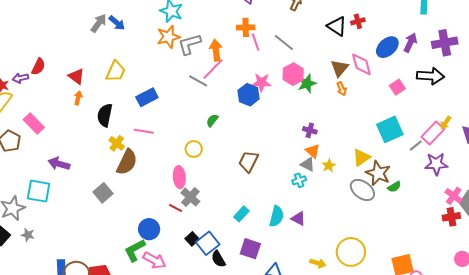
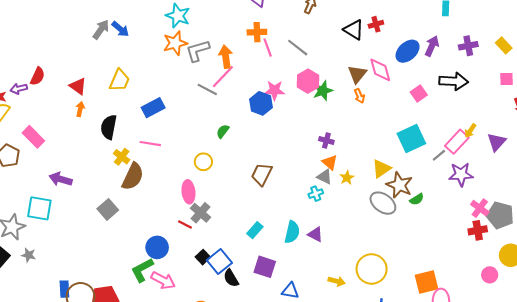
purple cross: (445, 43) -> (468, 46), size x0.7

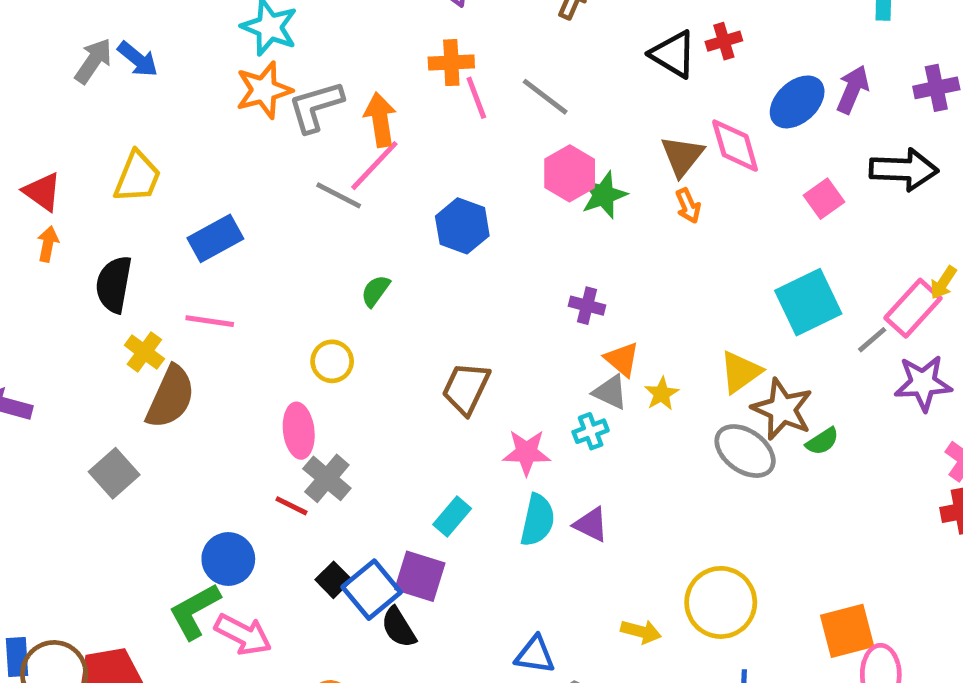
pink star: (275, 90) -> (527, 452), moved
purple cross: (326, 140) -> (587, 306), moved
purple square: (265, 267) -> (420, 576), moved

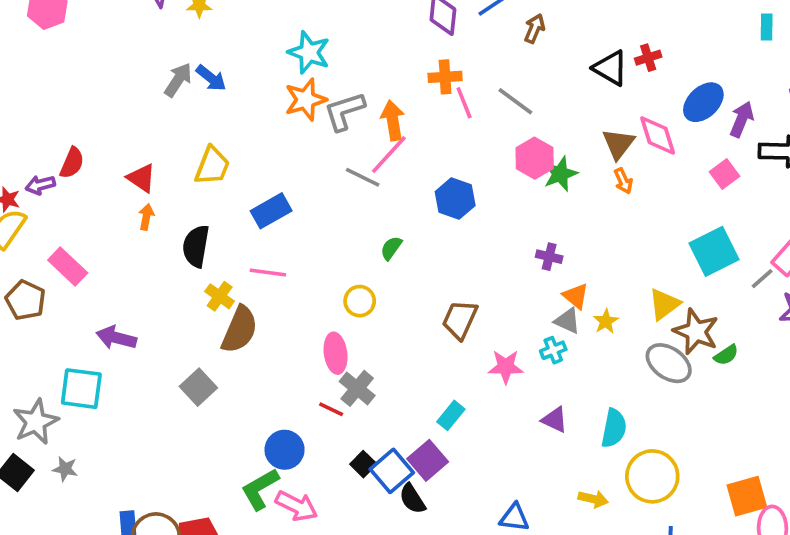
purple arrow: (853, 89) -> (742, 119), moved
cyan semicircle: (537, 520) -> (614, 428), moved
purple square: (420, 576) -> (428, 460), turned 33

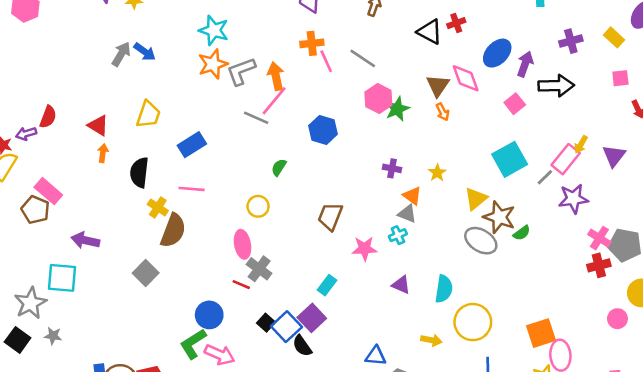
brown pentagon: (26, 300) -> (35, 210), moved
yellow star: (606, 321) -> (437, 173), moved

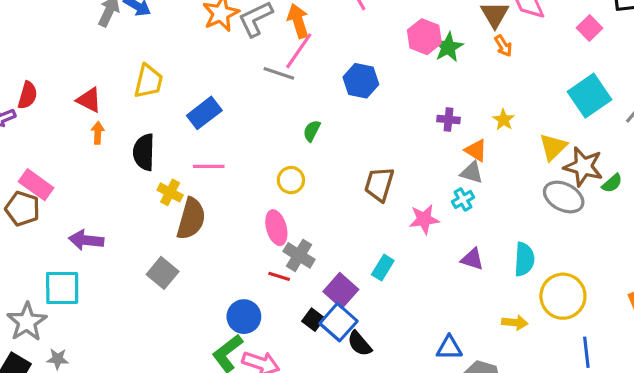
purple square: (312, 318) -> (341, 291), moved

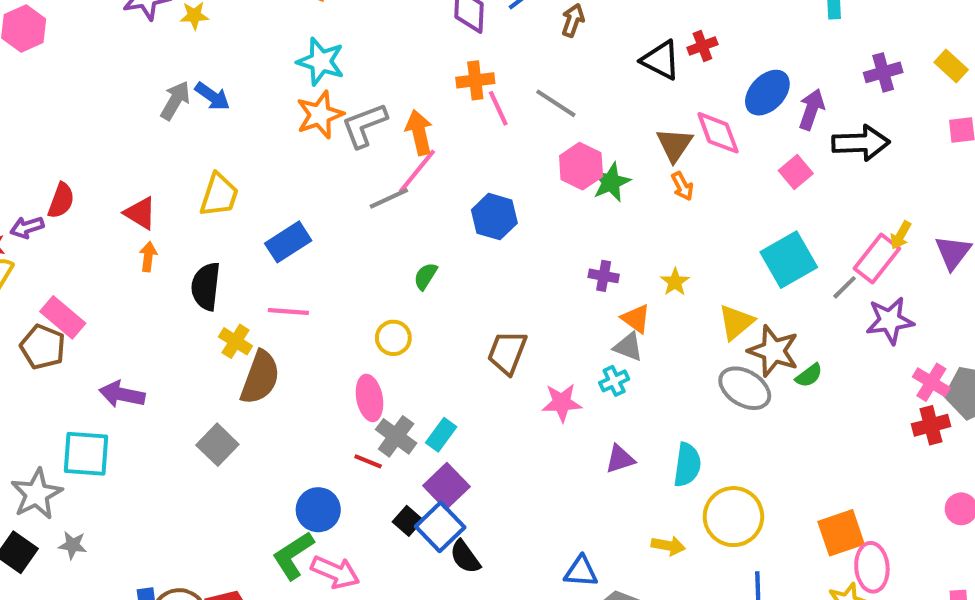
gray line: (279, 73) -> (389, 198), turned -48
purple triangle: (472, 259) -> (620, 459), turned -40
cyan rectangle: (383, 268) -> (441, 435), moved

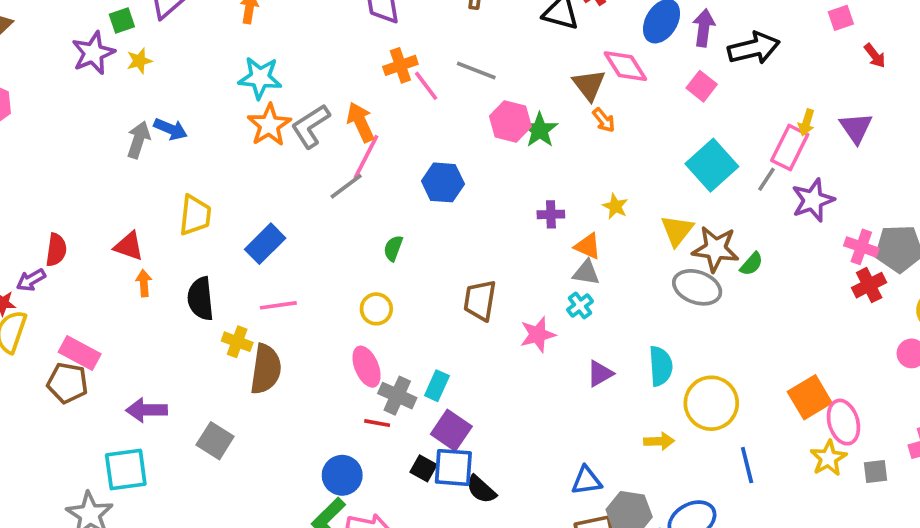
gray square: (217, 445) -> (215, 441), moved
blue square: (440, 527) -> (453, 467), turned -30

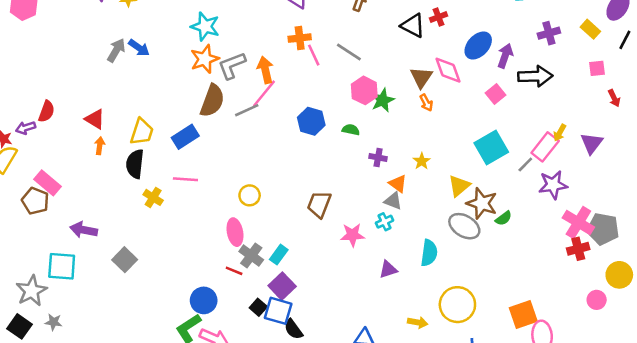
yellow trapezoid: (195, 215) -> (142, 132), moved
pink cross: (861, 247) -> (578, 223), size x1.4
green semicircle: (393, 248) -> (351, 130), moved, turned 70
cyan semicircle: (661, 366) -> (429, 253), moved
brown semicircle: (266, 369) -> (212, 101), moved

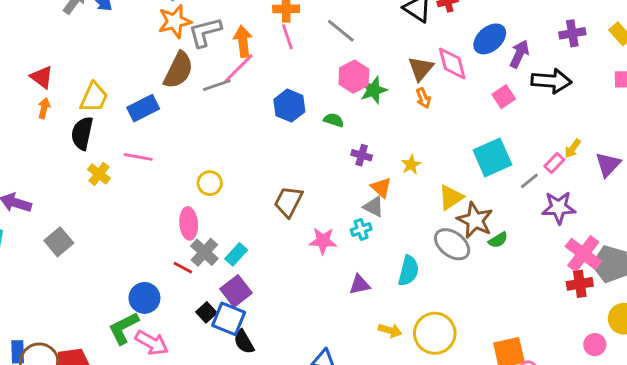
pink line: (314, 55) -> (287, 37), moved
pink rectangle: (545, 147) -> (554, 163), size x0.6
yellow arrow: (418, 322) -> (390, 330), moved

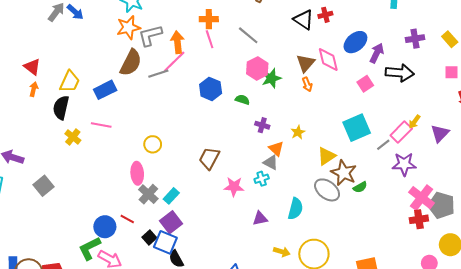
pink rectangle: (554, 163) -> (401, 132), size x1.5
red line: (183, 268) -> (127, 219), moved

